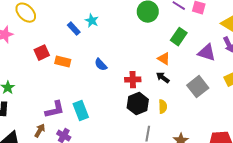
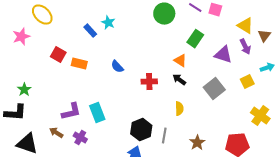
red square: (42, 53) -> (58, 55), turned -35
black hexagon: (138, 104) -> (141, 130), moved
brown arrow: (40, 131) -> (56, 133), turned -88

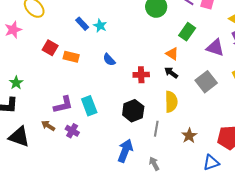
cyan star: (108, 23) -> (100, 26), moved
yellow semicircle: (179, 109) -> (171, 102), size x1.5
black hexagon: (141, 130) -> (133, 111), moved

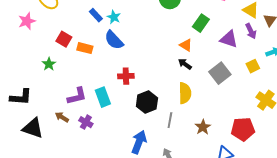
blue semicircle: (109, 60) -> (114, 40), moved, size x1.5
red cross: (141, 75) -> (126, 76), moved
green star: (16, 83) -> (49, 64), moved

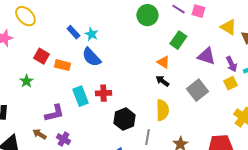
purple arrow: (251, 31) -> (231, 64), moved
cyan rectangle: (103, 97) -> (80, 96), moved

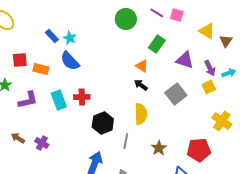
red square: (41, 56) -> (20, 60), turned -35
purple L-shape: (54, 113) -> (28, 100), moved

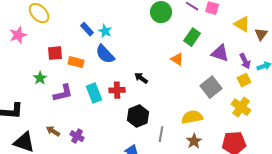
black arrow: (141, 85) -> (141, 78), moved
yellow semicircle: (141, 114) -> (192, 117), moved, turned -100
yellow cross: (222, 121) -> (241, 107), moved

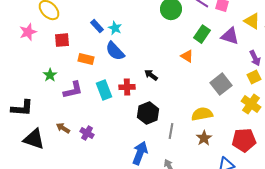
red square: (55, 53) -> (62, 40), moved
purple triangle: (220, 53) -> (230, 36), moved

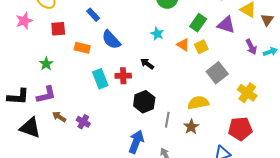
cyan star: (115, 28) -> (157, 34), moved
yellow square: (254, 77) -> (201, 47), moved
purple L-shape: (73, 90) -> (46, 95), moved
brown star: (204, 138) -> (191, 127), moved

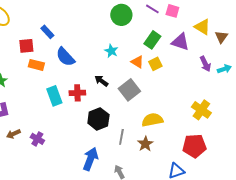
red square: (58, 29) -> (26, 46), moved
gray square: (217, 73) -> (129, 90), moved
brown arrow: (59, 117) -> (13, 134), turned -56

